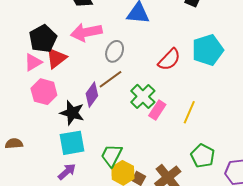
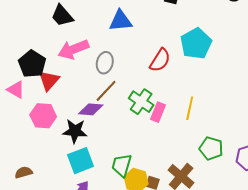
pink triangle: (33, 62) -> (16, 90), moved, turned -48
purple diamond: (92, 95) -> (91, 109), turned 70

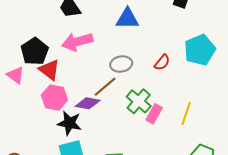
red semicircle: (160, 60) -> (162, 62), size x0.7
gray ellipse: (105, 63) -> (121, 64), moved, turned 60
red triangle: (49, 80) -> (49, 70), turned -40
pink hexagon: (43, 116) -> (54, 98), moved

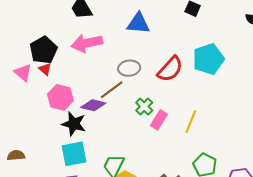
red semicircle: (162, 62) -> (170, 69), size x1.6
red triangle: (49, 70) -> (45, 69), moved, size x0.6
green cross: (139, 101) -> (144, 107), size x0.7

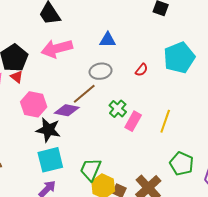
blue triangle: (138, 23) -> (108, 40), moved, size x0.7
red semicircle: (170, 69) -> (142, 70), size x0.5

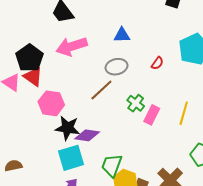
red triangle: (17, 77) -> (33, 77), size x1.5
purple diamond: (67, 110) -> (87, 135), moved

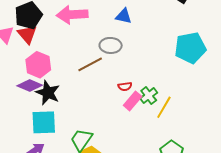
red semicircle: (157, 63) -> (125, 86), moved, turned 32
green cross: (136, 103) -> (149, 96), moved
purple diamond: (87, 135) -> (30, 86), moved

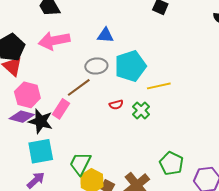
cyan pentagon: (190, 48) -> (130, 66), moved
pink rectangle: (133, 101) -> (61, 109), moved
yellow line: (164, 107) -> (159, 86), moved, turned 55

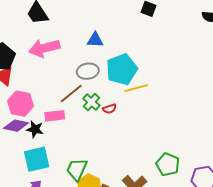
yellow line: (159, 86) -> (136, 88), moved
pink rectangle: (61, 109) -> (55, 116), turned 54
green cross: (141, 110) -> (91, 102), moved
black star: (41, 121) -> (35, 129), size x0.7

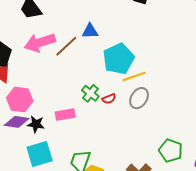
gray ellipse: (88, 71) -> (139, 98), moved, turned -45
brown line: (71, 93) -> (66, 46), moved
pink rectangle: (55, 116) -> (65, 115), moved

